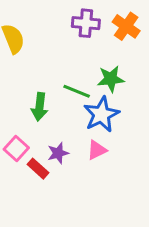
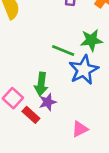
green arrow: (40, 107) -> (41, 84), moved
pink triangle: (97, 150) -> (80, 129), moved

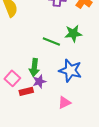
blue star: (84, 70) -> (70, 70), moved, turned -30
red rectangle: (31, 115) -> (26, 91), turned -56

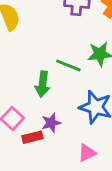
green arrow: (34, 67) -> (42, 84), moved

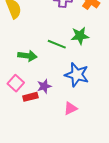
green arrow: (42, 84) -> (27, 56), moved, turned -90

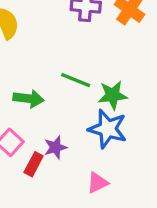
green star: (80, 36) -> (113, 95), moved
red rectangle: (30, 97) -> (34, 164), turned -48

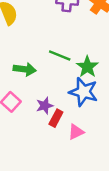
green star: (113, 95) -> (87, 67), turned -30
red rectangle: (34, 164) -> (56, 118), moved

